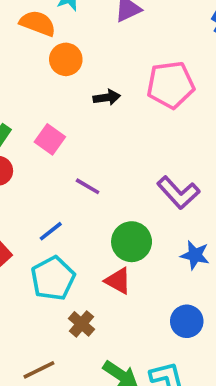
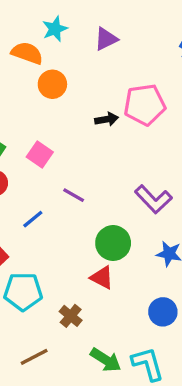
black arrow: (107, 97) -> (107, 119), moved
blue line: (51, 231) -> (33, 219), moved
cyan pentagon: (53, 278) -> (23, 292), moved, turned 30

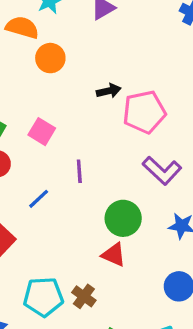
pink pentagon: (145, 105) -> (144, 112), moved
purple line: (74, 195) -> (79, 171), turned 60
cyan pentagon: (23, 292) -> (43, 297), moved

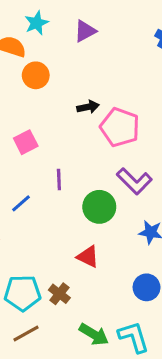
pink pentagon: (144, 112) -> (120, 127), turned 30
pink square: (42, 132) -> (26, 142), turned 30
green circle: (123, 218) -> (99, 207), moved

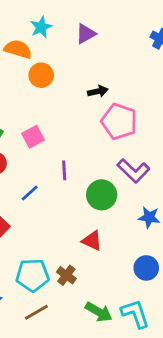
black arrow: (88, 107) -> (98, 91), moved

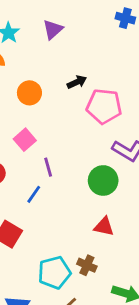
orange circle: (41, 75) -> (29, 93), moved
purple line: (64, 170) -> (48, 167), moved

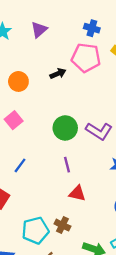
blue cross: (125, 18) -> (92, 28), moved
pink pentagon: (104, 106) -> (86, 58), moved
purple line: (48, 167) -> (67, 165), moved
green circle: (103, 180) -> (65, 128), moved

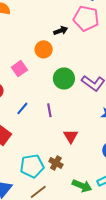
orange circle: (18, 81) -> (44, 49), moved
purple line: (67, 165) -> (49, 110), moved
red triangle: (77, 193) -> (71, 136), turned 42

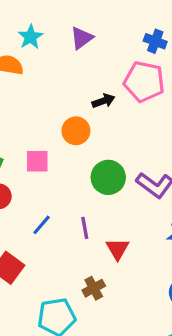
pink square: (19, 69) -> (37, 161), turned 35
red triangle: (71, 136) -> (118, 249), moved
brown cross: (56, 163) -> (94, 288), moved, turned 32

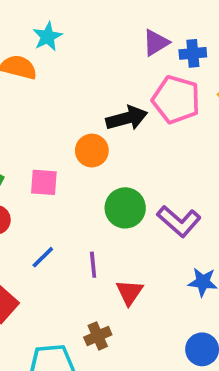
purple triangle: (82, 38) -> (156, 43), moved
blue cross: (155, 41) -> (193, 53), turned -30
black arrow: (103, 101) -> (127, 118), size x1.5

